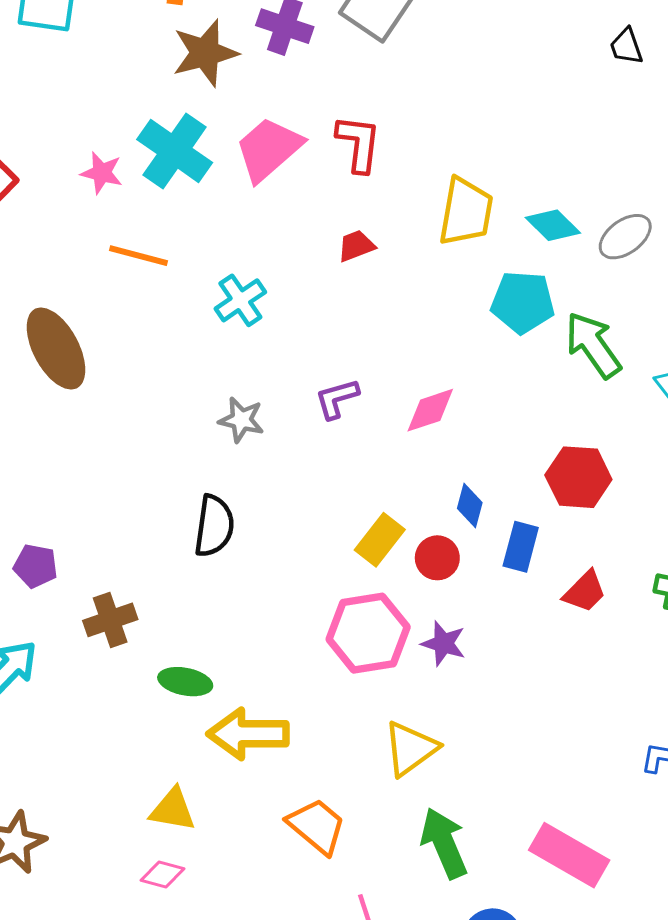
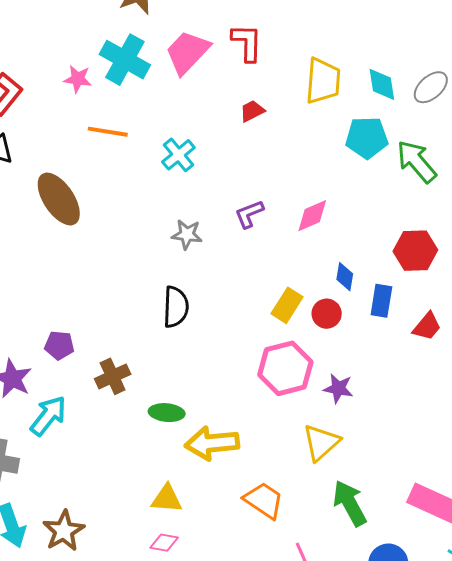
cyan diamond: (553, 225) -> (382, 84), turned 42
purple star: (444, 643) -> (338, 388), moved

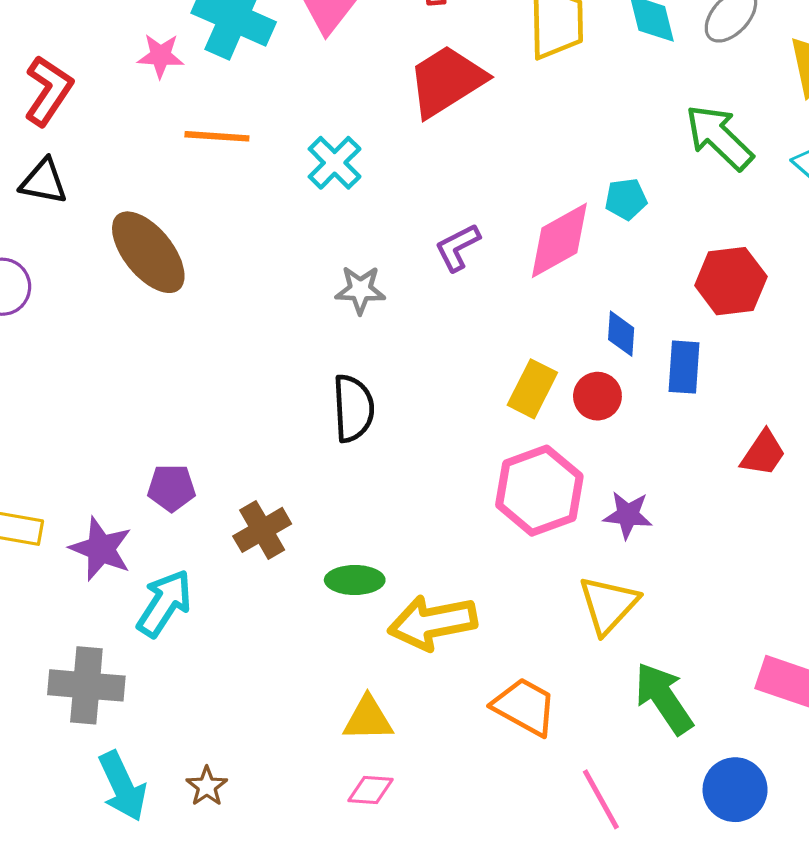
red trapezoid: (252, 111) -> (447, 81), size x2.0
cyan pentagon: (367, 138) -> (626, 199), moved, size x0.6
pink diamond: (312, 216) -> (559, 240), size x1.4
red trapezoid: (427, 326) -> (763, 453), moved
brown star: (64, 531) -> (207, 786), size x0.6

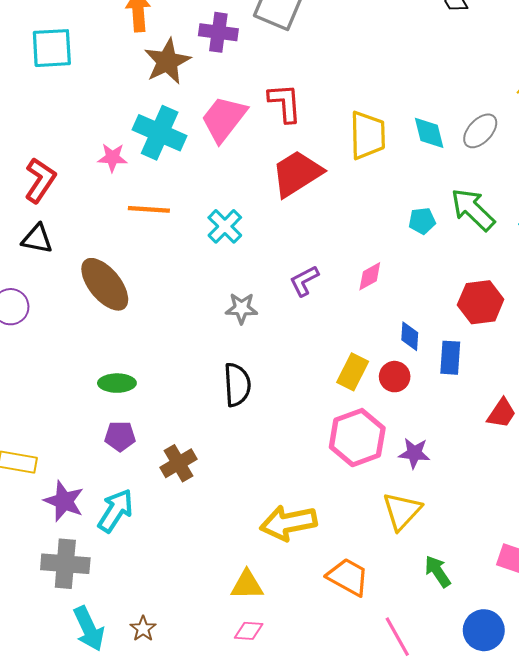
cyan pentagon: (626, 199) -> (422, 221), moved
pink diamond: (559, 240) -> (370, 276), size x0.6
purple star: (101, 549) -> (64, 501), moved
green ellipse: (355, 580) -> (117, 383), moved
green arrow: (664, 698) -> (438, 571), size x0.7

